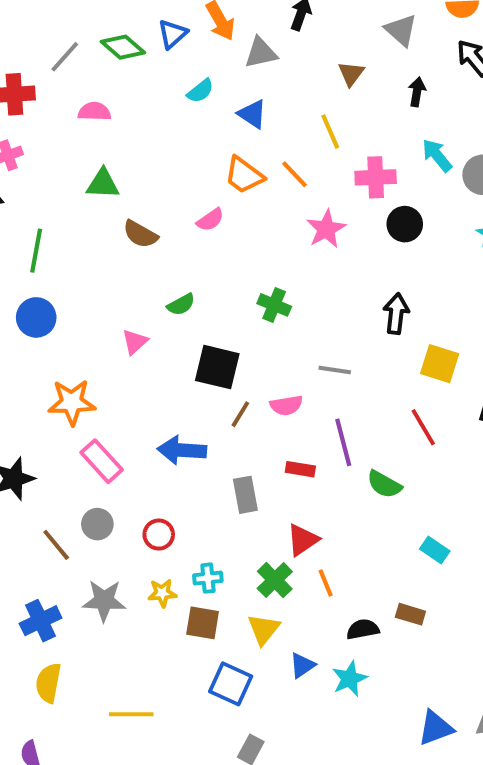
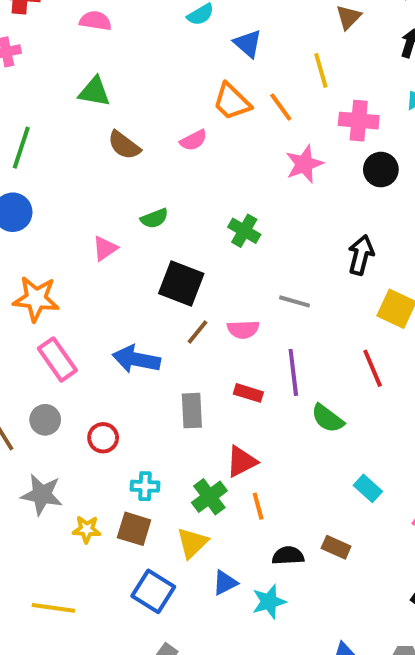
yellow star: (162, 593) -> (87, 529), moved

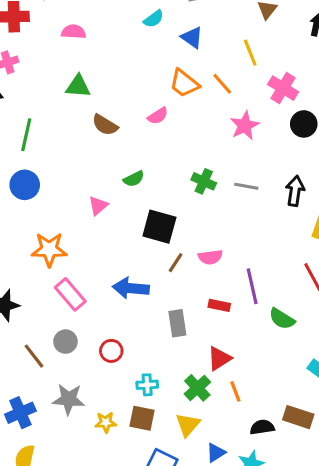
pink cross: (359, 121) -> (283, 88), turned 32
gray line: (294, 301) -> (246, 186), moved
brown rectangle: (336, 547) -> (298, 417), size x1.4

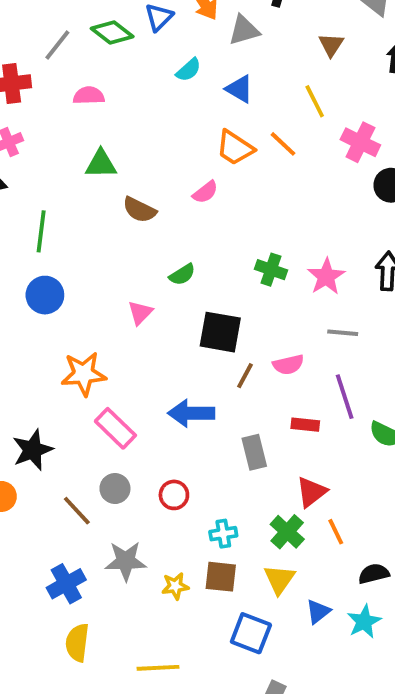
pink star: (245, 126) -> (326, 277), moved
gray line: (246, 186) -> (343, 333), moved

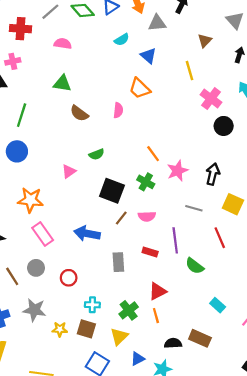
orange line: (283, 144) -> (153, 154), moved
pink semicircle: (205, 192) -> (118, 110), turned -56
green cross: (271, 270) -> (146, 182), moved
gray line: (343, 333) -> (194, 208), moved
red triangle: (311, 492) -> (158, 291), moved

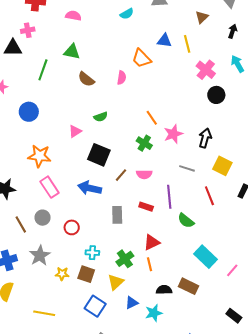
blue triangle: (148, 56) -> (164, 41), moved, turned -35
green line: (22, 115) -> (43, 70), moved
black square: (112, 191) -> (99, 155), moved
cyan rectangle: (218, 305) -> (205, 257), size x1.6
gray star: (34, 310) -> (40, 255), turned 30

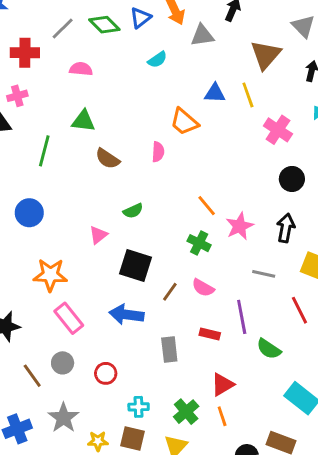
brown triangle: (202, 17) -> (266, 55), size x1.6
black circle: (216, 95) -> (292, 179), moved
pink semicircle: (144, 174) -> (203, 288), turned 35

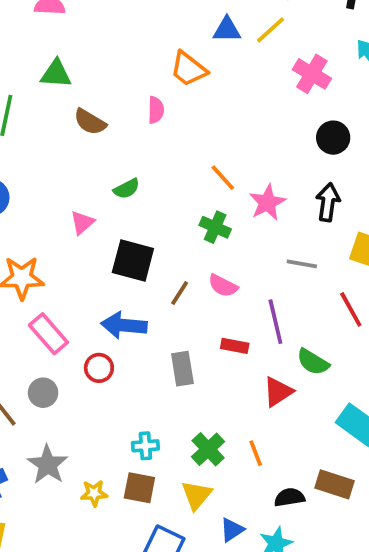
yellow line: (248, 95) -> (270, 30), turned 70
red circle: (106, 373) -> (99, 368), moved
red triangle: (222, 385) -> (278, 392), moved

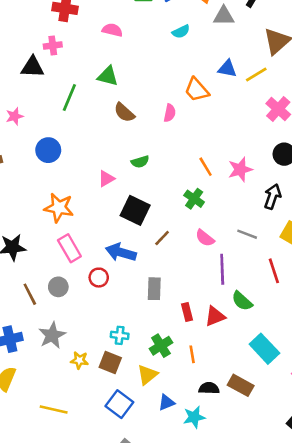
pink star: (267, 203) -> (240, 169), moved
pink semicircle: (223, 286) -> (205, 238), moved
red rectangle: (235, 346) -> (187, 312), moved, turned 54

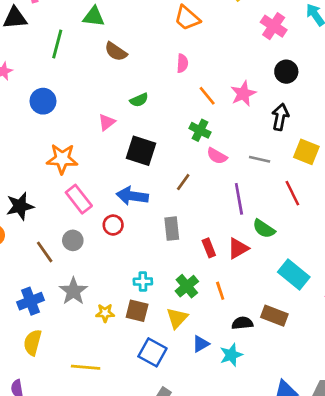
pink semicircle: (170, 113) -> (182, 63), moved
brown line: (162, 238) -> (183, 182), moved
pink semicircle: (205, 238) -> (217, 156), moved

